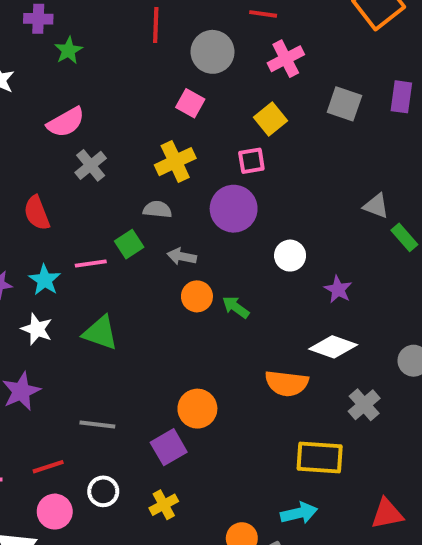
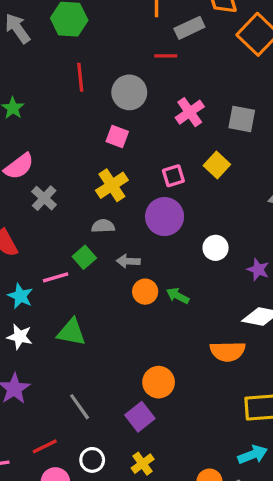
pink cross: (286, 59) -> (190, 112), moved
yellow square: (271, 119) -> (217, 165), moved
gray line: (97, 425) -> (80, 407), turned 56

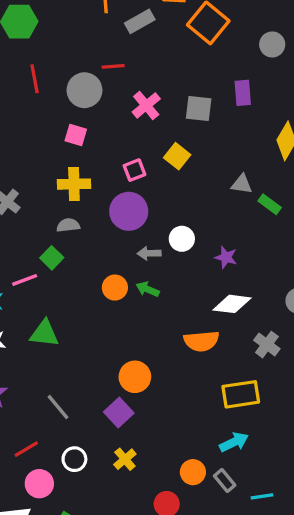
red line: (166, 56) -> (113, 66), moved
yellow cross: (112, 185) -> (74, 184), turned 36
gray arrow: (128, 261) -> (149, 253), moved

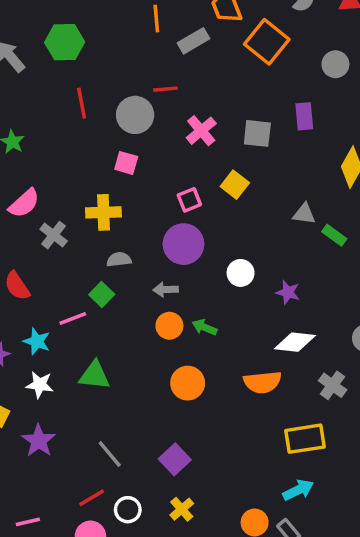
yellow cross: (74, 184) -> (103, 212), moved
gray arrow: (149, 253) -> (166, 290), moved
orange circle: (135, 377) -> (188, 383), moved
red line: (26, 449) -> (92, 498), moved

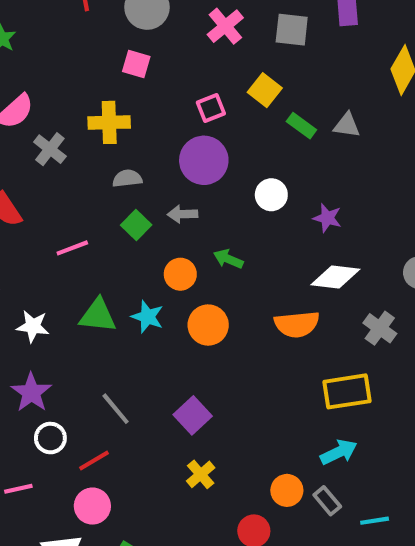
green rectangle: (334, 235) -> (301, 126), moved
green square: (102, 294) -> (136, 225), moved
orange circle: (169, 326) -> (180, 274), moved
cyan star: (37, 341) -> (147, 317), moved
white circle: (128, 510) -> (50, 438), moved

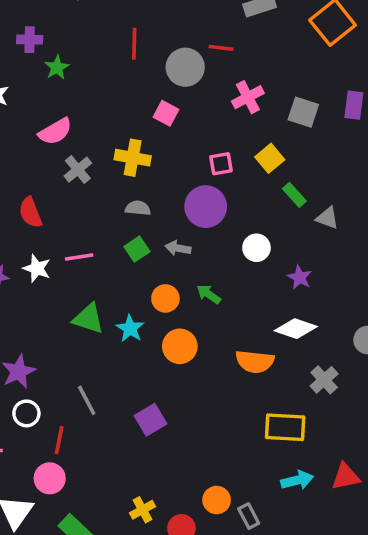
gray triangle: (347, 125) -> (327, 218), moved
white star: (33, 326) -> (37, 268), moved
cyan arrow: (339, 452) -> (297, 480), moved
red line: (94, 460) -> (59, 440), turned -60
yellow cross: (201, 474) -> (142, 510), moved

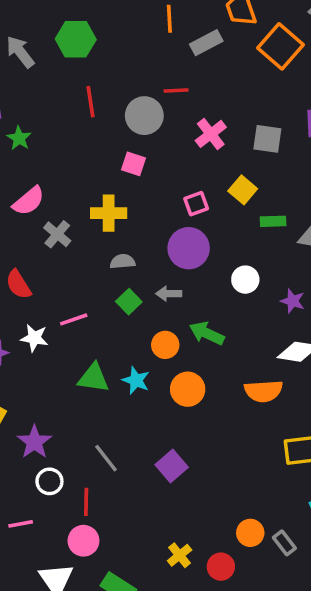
green rectangle: (294, 195) -> (273, 221), turned -40
green arrow: (209, 294) -> (207, 333), size x1.4

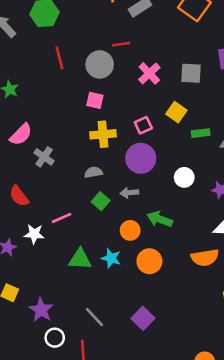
yellow cross: (109, 213) -> (103, 134), moved

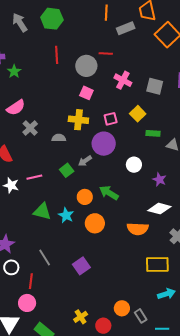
pink cross: (149, 73) -> (123, 80), turned -30
pink square: (95, 100) -> (86, 93), moved
gray semicircle: (93, 172) -> (59, 138), moved
gray arrow: (129, 193) -> (85, 161), moved, turned -40

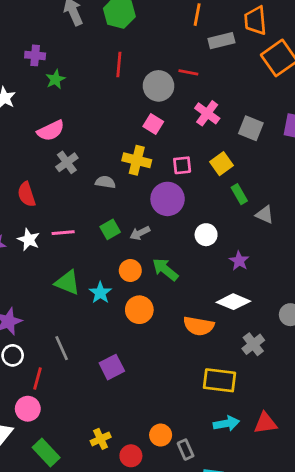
green rectangle: (153, 133) -> (239, 194), turned 48
gray arrow: (85, 161) -> (140, 233), moved

